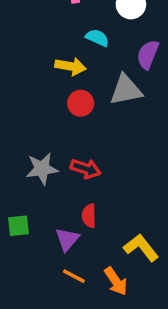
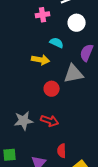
red circle: (81, 103) -> (52, 89), moved
red semicircle: (89, 216) -> (62, 151), moved

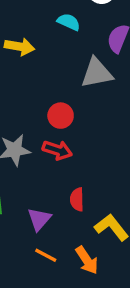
yellow arrow: (41, 60) -> (19, 47), moved
red circle: (52, 89) -> (61, 116), moved

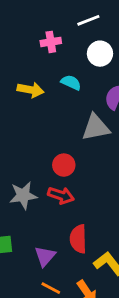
yellow arrow: (19, 47) -> (31, 90), moved
red semicircle: (77, 199) -> (78, 239), size x1.4

